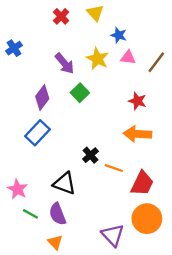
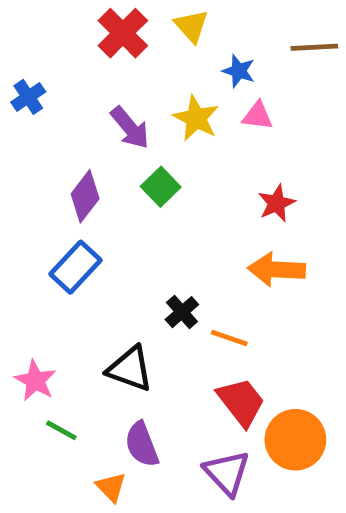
red cross: (61, 16) -> (123, 33), size x1.5
brown line: (156, 62) -> (314, 47), moved, turned 50
red star: (137, 101) -> (277, 203), turned 30
red trapezoid: (142, 183) -> (241, 402), moved, turned -64
purple semicircle: (58, 214) -> (142, 444), moved

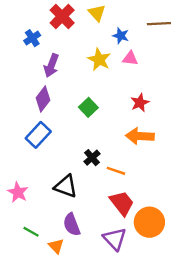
blue cross: (28, 97) -> (32, 38), moved
purple arrow: (130, 128) -> (51, 66), moved, turned 60
green square: (161, 187) -> (88, 107), moved
green line: (61, 430) -> (31, 232), moved

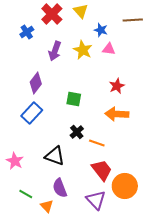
purple arrow: (51, 66) -> (55, 51), moved
green square: (88, 107) -> (74, 99), moved, turned -35

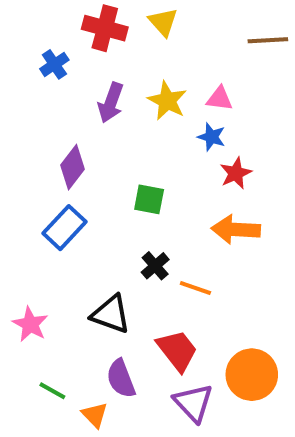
red cross: (52, 14) -> (105, 28), turned -30
blue star: (101, 30) -> (212, 137), moved
red trapezoid: (102, 170) -> (177, 350), moved

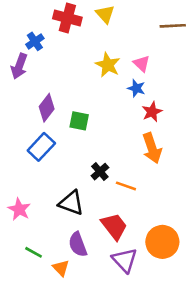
pink triangle: (220, 99) -> (142, 64), turned 36
purple arrow: (111, 103) -> (19, 66), moved
green square: (149, 199) -> (79, 121), moved
orange arrow: (236, 230) -> (152, 148), turned -112

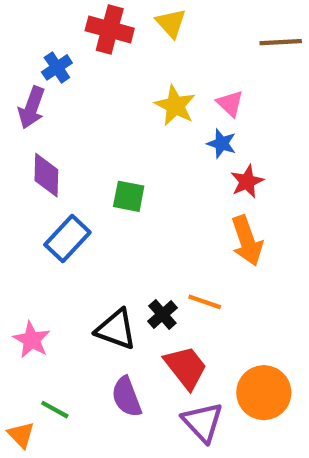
purple diamond: (47, 108) -> (46, 175), moved, turned -36
black cross: (100, 172) -> (162, 315), moved
orange triangle: (61, 268) -> (21, 435), moved

